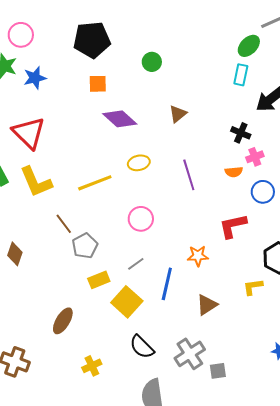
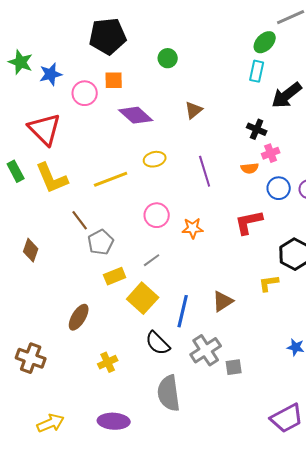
pink circle: (21, 35) -> (85, 93), moved
orange star: (198, 256) -> (193, 228), moved
blue line: (167, 284) -> (183, 311), moved

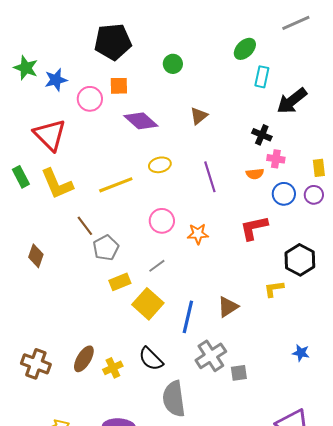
green ellipse: (265, 42) -> (245, 49), moved
pink cross: (271, 153) -> (276, 159), turned 30
brown ellipse: (79, 317) -> (84, 359), moved
black semicircle: (158, 343) -> (151, 359), moved

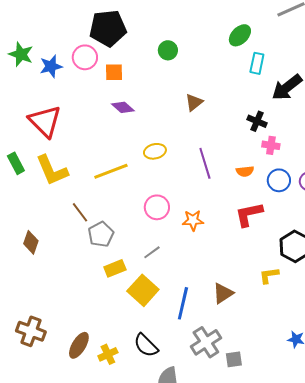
pink circle: (90, 99) -> (85, 57), moved
purple diamond: (141, 121) -> (123, 107), moved, size x0.7
orange semicircle: (255, 174) -> (245, 171), moved
brown cross: (36, 364) -> (31, 331), moved

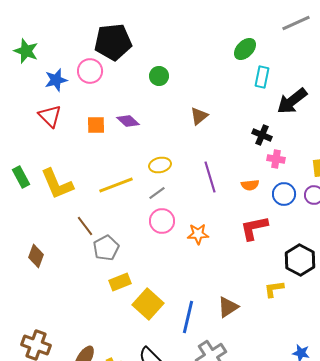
green circle: (168, 50) -> (159, 76), moved
green star: (21, 54) -> (26, 51), moved
orange square: (114, 72) -> (96, 125), moved
red triangle: (45, 121) -> (50, 116), moved, size x0.7
gray line: (152, 252) -> (157, 193), moved

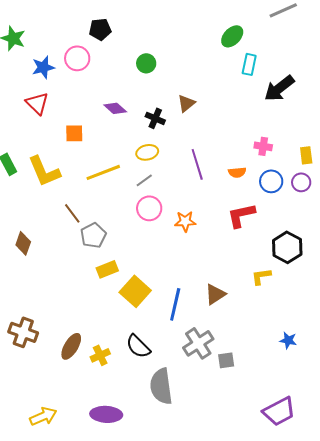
black pentagon: (113, 42) -> (100, 29), size x0.6
orange square: (96, 125) -> (74, 133), moved
black cross: (262, 135) -> (155, 118), moved

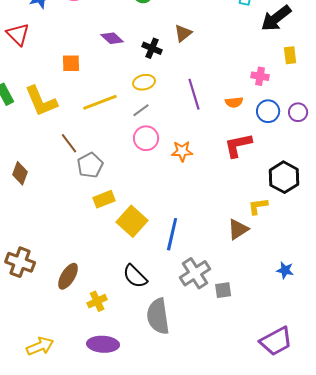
red triangle: (37, 103) -> (18, 34), moved
yellow rectangle: (306, 155) -> (290, 55), moved
brown triangle: (215, 294) -> (238, 229), moved
yellow cross: (100, 355) -> (97, 301), moved

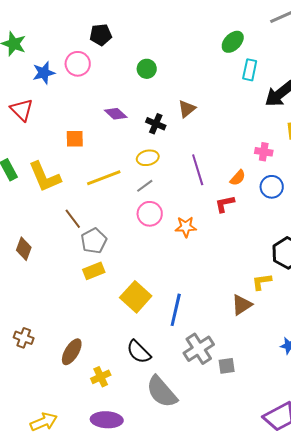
orange semicircle: (234, 102) -> (238, 178), turned -42
red L-shape: (238, 145) -> (225, 204), moved, size x0.7
yellow rectangle: (104, 199) -> (94, 271), moved
brown cross: (20, 262) -> (24, 338), size x0.7
gray semicircle: (158, 316) -> (162, 392), turned -33

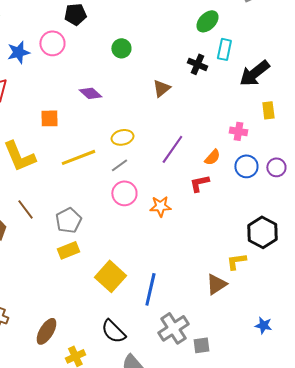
black cross: (156, 124) -> (197, 64), moved
purple line: (198, 170) -> (172, 149), turned 52
brown line: (73, 219) -> (25, 209), moved

